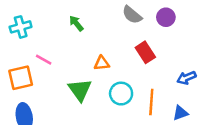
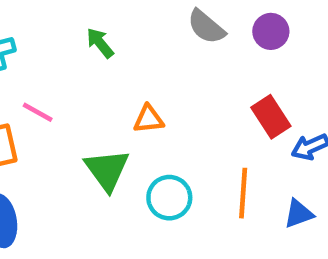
red rectangle: (145, 52) -> (271, 117), moved
cyan circle: (121, 94) -> (169, 198), moved

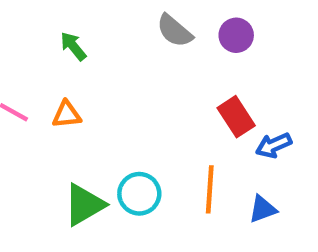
orange triangle: (149, 119) -> (67, 114), moved
green triangle: (107, 170) -> (84, 205), moved, turned 36

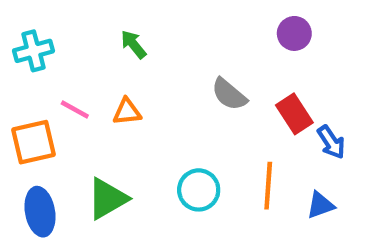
gray semicircle: (175, 31) -> (229, 94), moved
blue arrow: (274, 145) -> (331, 142), turned -100
green triangle: (84, 205) -> (107, 199), moved

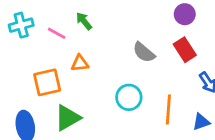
pink line: (75, 110) -> (57, 33), moved
red rectangle: (294, 114) -> (185, 50), moved
orange square: (33, 142) -> (47, 82), moved
cyan circle: (199, 190) -> (129, 97), moved

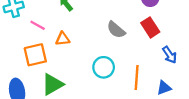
pink line: (57, 33) -> (38, 25), moved

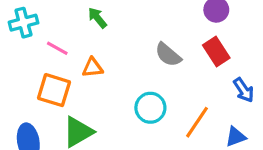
orange square: (35, 55) -> (54, 90), turned 30
orange line: (137, 78) -> (197, 122), turned 30

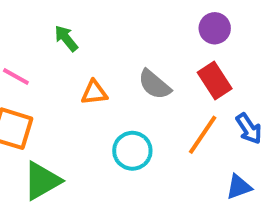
orange triangle: (93, 68) -> (94, 93), moved
orange line: (197, 122) -> (203, 135), moved

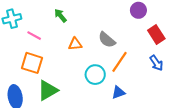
red rectangle: (215, 80) -> (156, 35), moved
orange line: (203, 135) -> (119, 62), moved
blue triangle: (239, 187) -> (118, 92), moved

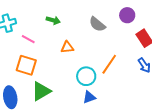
green arrow: (60, 16) -> (53, 20), turned 144
gray semicircle: (107, 40) -> (97, 24), moved
blue triangle: (118, 92) -> (89, 97), moved

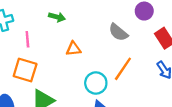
gray semicircle: (97, 24) -> (118, 32), moved
pink line: (28, 39) -> (27, 39), turned 56

